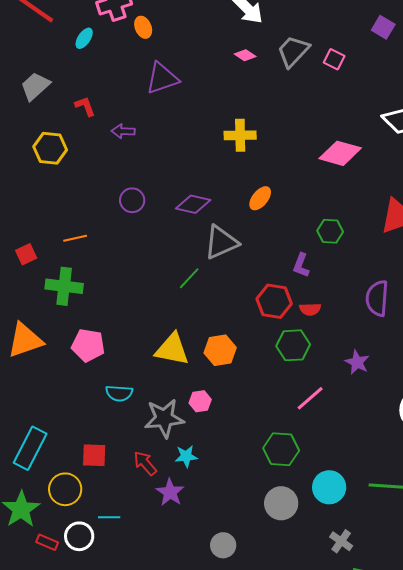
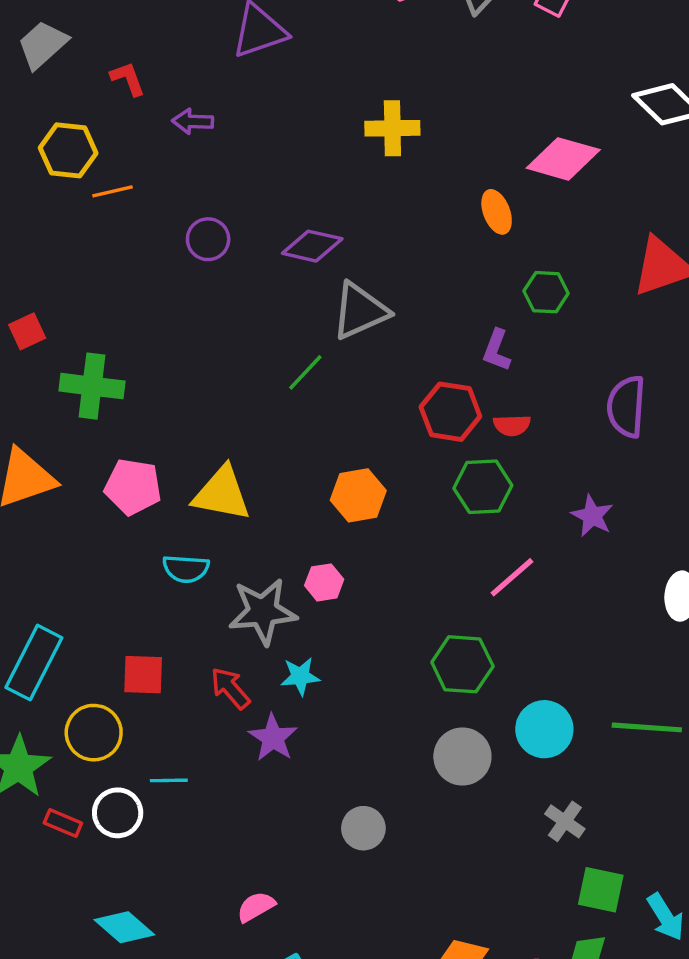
orange ellipse: (260, 198) -> (497, 212), moved, turned -60
orange line: (75, 238) -> (112, 191), moved
yellow triangle: (172, 349) -> (222, 494), moved

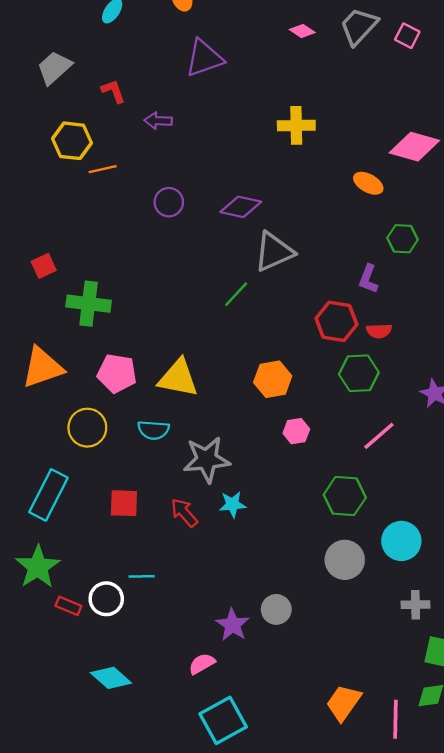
orange ellipse: (497, 212) -> (368, 183), turned -40
pink hexagon: (324, 582) -> (296, 431), moved
yellow circle: (94, 733) -> (87, 428), moved
purple star: (273, 738) -> (233, 625), moved
gray cross: (565, 821) -> (416, 605), turned -36

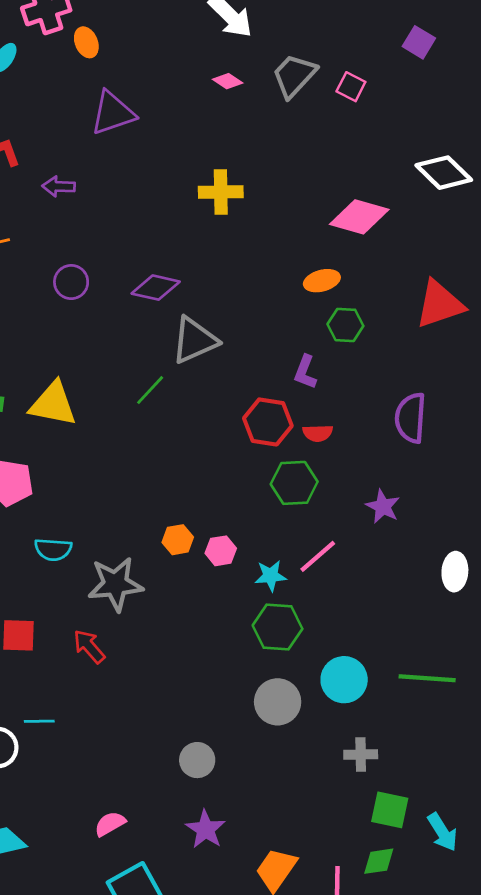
orange ellipse: (368, 183) -> (322, 281), moved, turned -44
yellow triangle: (178, 378) -> (53, 404), moved
orange hexagon: (273, 379) -> (178, 540), moved, size x0.7
cyan star: (233, 504) -> (271, 576), moved
purple star: (233, 625) -> (206, 829), moved

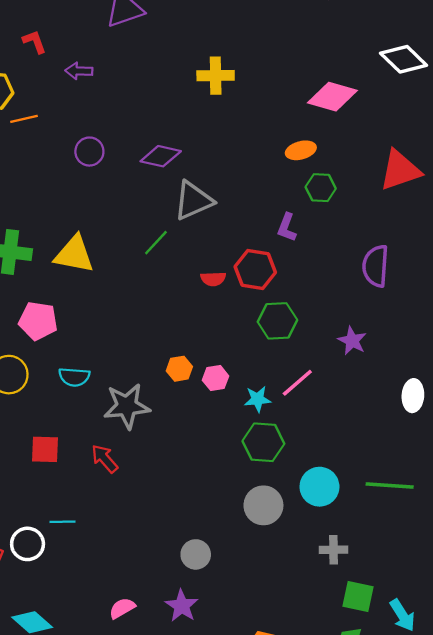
red semicircle: (318, 433) -> (213, 279), moved
purple star: (206, 829) -> (182, 606), moved

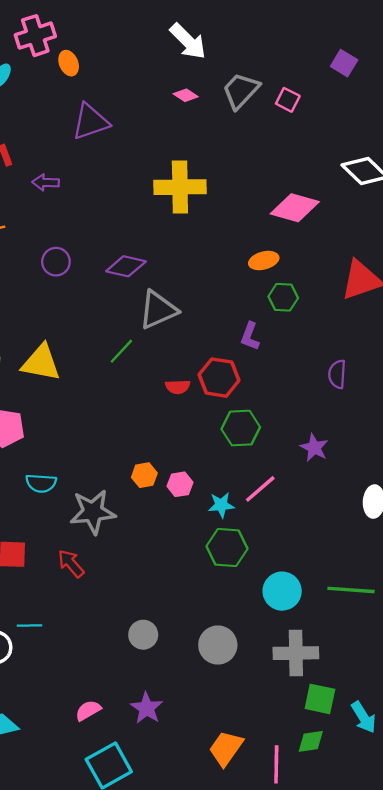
yellow cross: (216, 76) -> (180, 187), size x1.4
purple semicircle: (376, 266) -> (337, 374), size x0.7
gray circle: (263, 505) -> (218, 645), moved
gray cross: (334, 550) -> (296, 653), size x1.6
gray circle: (196, 554) -> (143, 635), moved

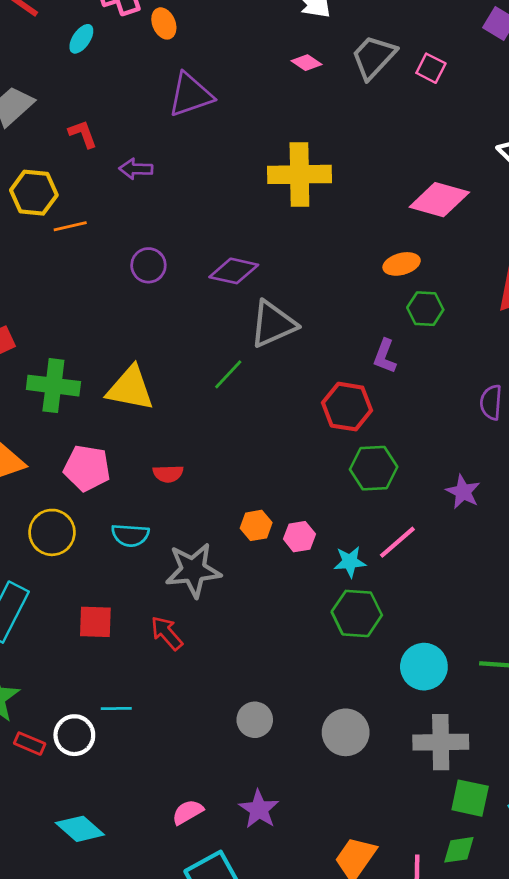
red semicircle: (178, 387) -> (168, 474), moved

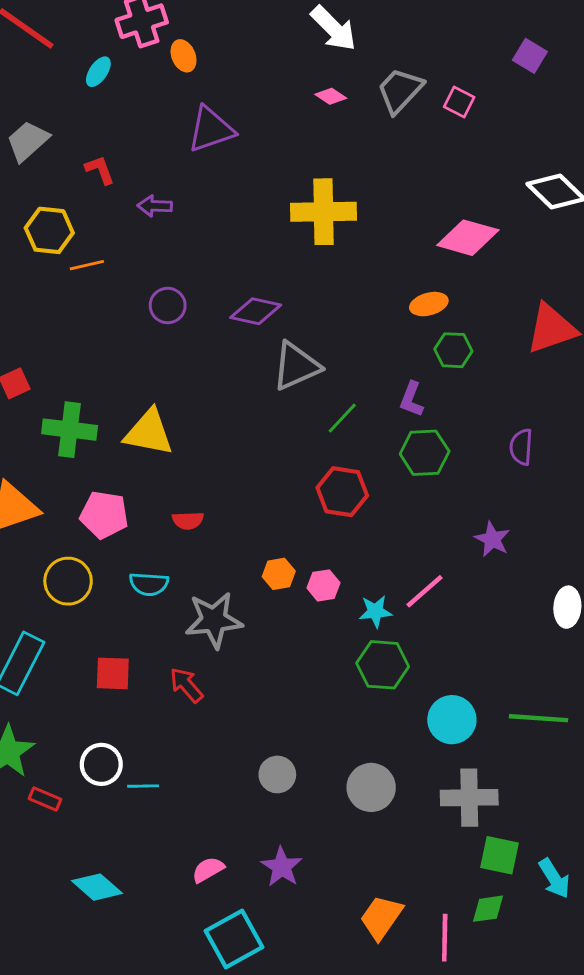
green line: (228, 374) -> (342, 418), moved
red hexagon: (347, 407) -> (342, 492), moved
green hexagon: (374, 468) -> (425, 453), moved
cyan line: (116, 709) -> (143, 786), moved
white circle: (74, 735) -> (101, 764), moved

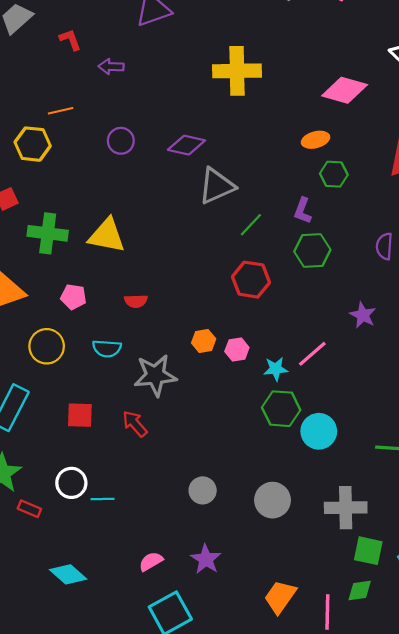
yellow hexagon: (49, 230) -> (33, 144), moved
pink pentagon: (104, 515) -> (73, 297), size x0.7
cyan circle: (452, 720) -> (319, 431), moved

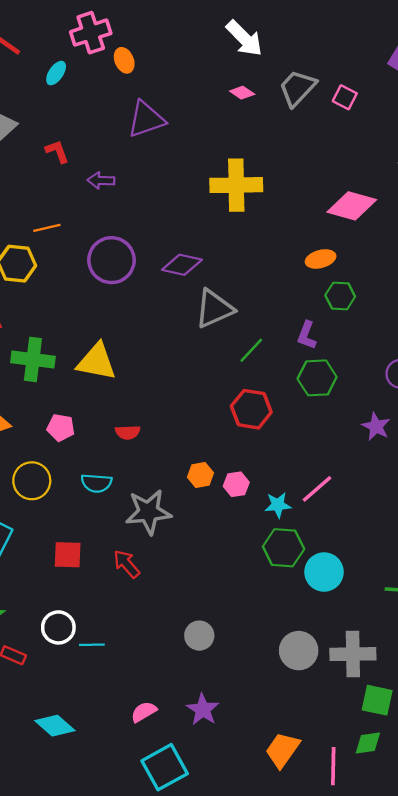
purple circle: (121, 141) -> (111, 260), size x1.6
purple star: (363, 315) -> (376, 426), moved
gray circle: (272, 500) -> (299, 651), moved

